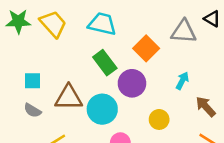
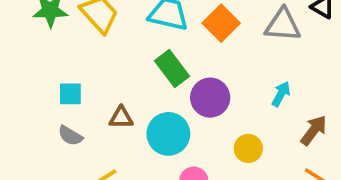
orange square: (146, 48) -> (221, 23), moved
brown triangle: (69, 98) -> (121, 118), size x0.6
brown arrow: (206, 107) -> (314, 130), turned 80

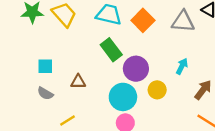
cyan circle: (168, 134) -> (123, 97), moved
yellow circle: (248, 148) -> (157, 90), moved

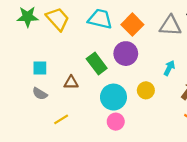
green rectangle: (111, 50) -> (97, 64), moved
purple circle: (136, 69) -> (126, 54), moved

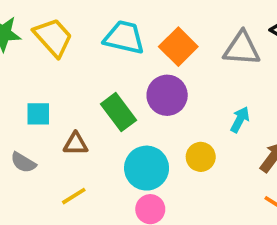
cyan square: (40, 68) -> (38, 114), moved
yellow line: (61, 119) -> (74, 196), moved

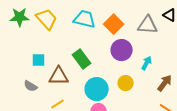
purple circle: (167, 95) -> (122, 50), moved
brown triangle: (76, 144) -> (59, 76), size x1.5

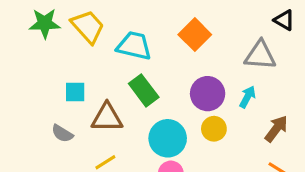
cyan trapezoid: (85, 19) -> (134, 46), moved
gray triangle: (148, 25) -> (260, 55), moved
purple circle: (122, 50) -> (208, 94), moved

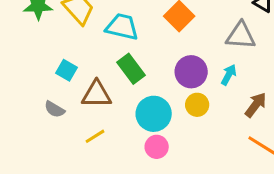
cyan square: (75, 92) -> (67, 70), turned 30

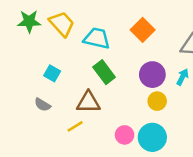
brown triangle: (97, 94) -> (88, 102), moved
cyan circle: (154, 114) -> (152, 137), moved

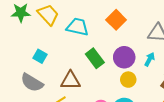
green rectangle: (104, 72) -> (95, 58), moved
gray semicircle: (42, 105) -> (32, 83), size x1.6

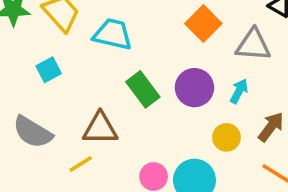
orange square: (116, 20) -> (203, 24), moved
cyan square: (40, 56) -> (49, 70), moved, turned 32
yellow circle: (128, 80) -> (227, 137), moved

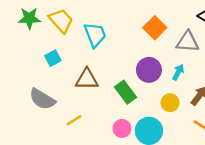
cyan trapezoid: (113, 34) -> (95, 35), turned 56
green rectangle: (143, 89) -> (125, 92), moved
brown triangle: (100, 128) -> (87, 79), moved

